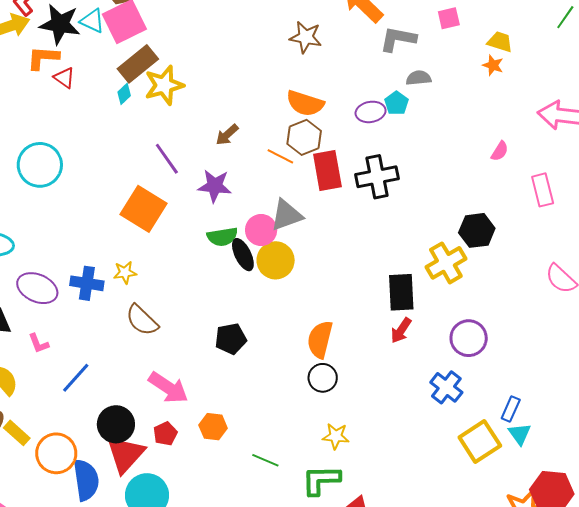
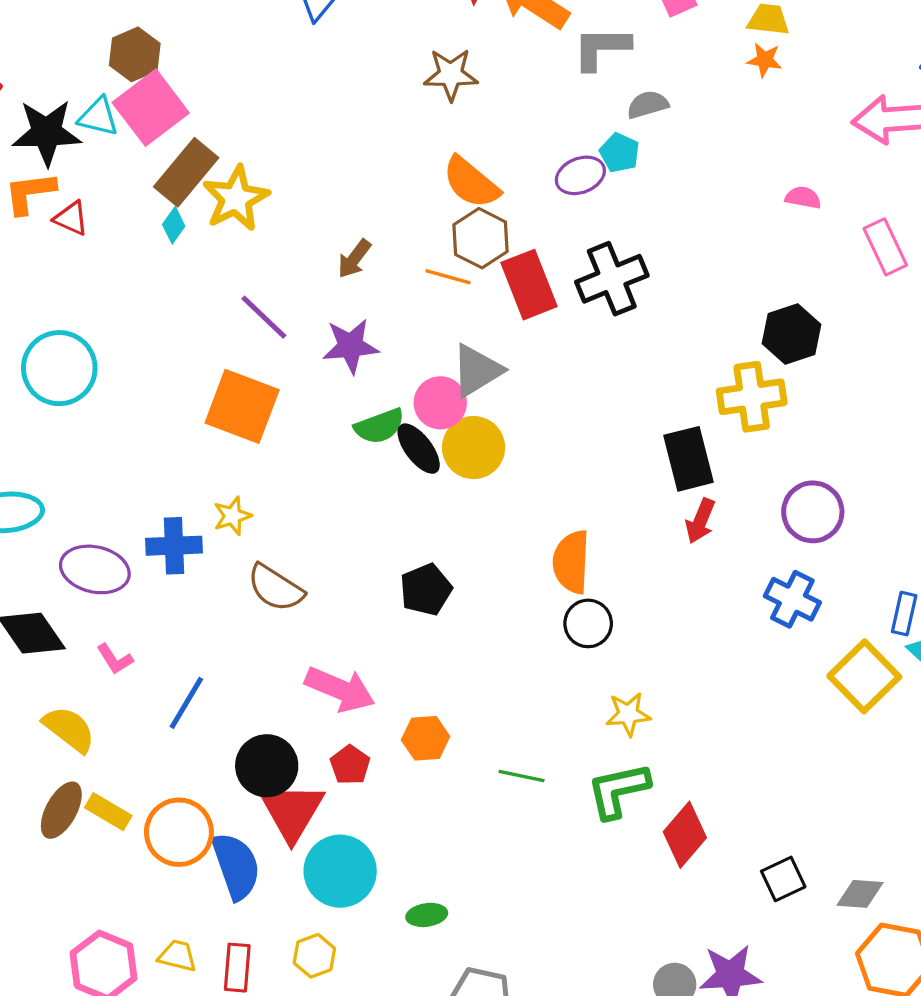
orange semicircle: (305, 103) -> (471, 182), turned 33
pink semicircle: (500, 151) -> (803, 198), turned -100
yellow cross: (446, 263) -> (752, 397), turned 33

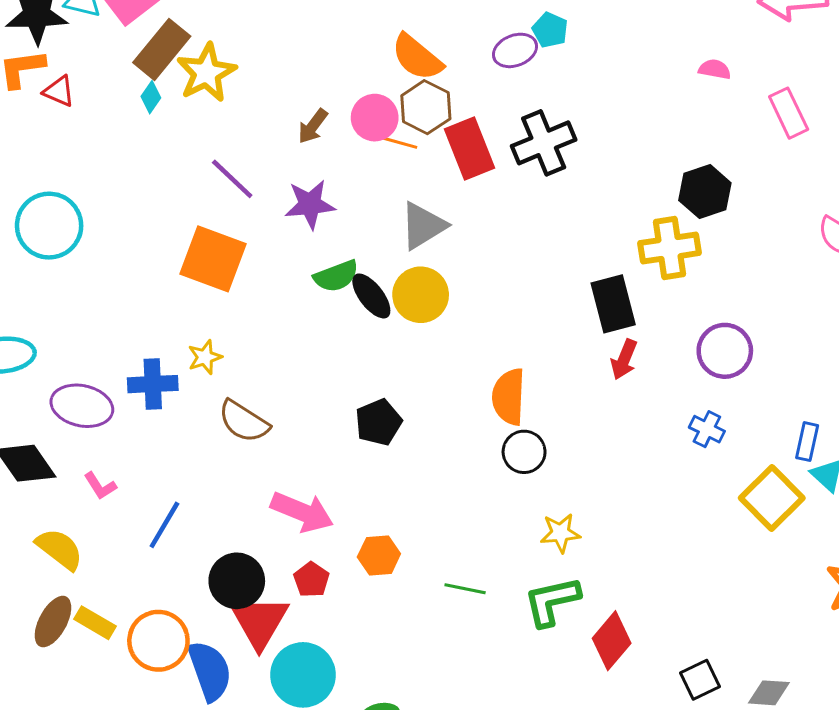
pink circle: (440, 403) -> (375, 118), moved
blue cross: (792, 599) -> (707, 429), size x0.7

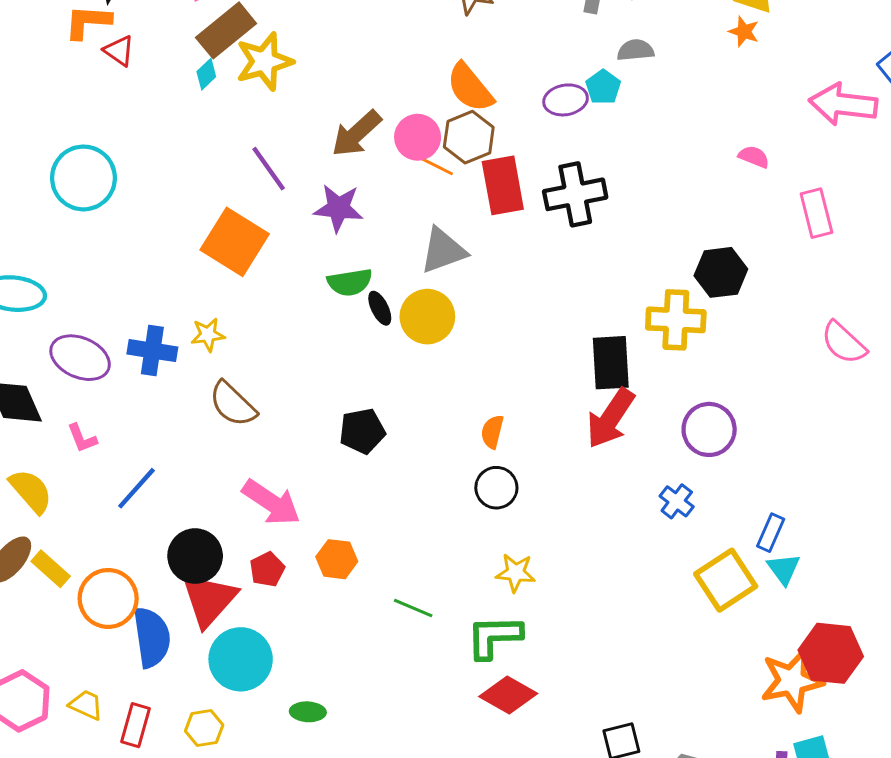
brown arrow: (313, 126) -> (356, 134), size x1.5
black ellipse: (371, 296) -> (380, 308), size x0.7
red arrow: (624, 359) -> (610, 418), size x1.6
orange semicircle: (509, 397) -> (492, 432), size x0.6
red diamond: (612, 641) -> (508, 695), moved, turned 68

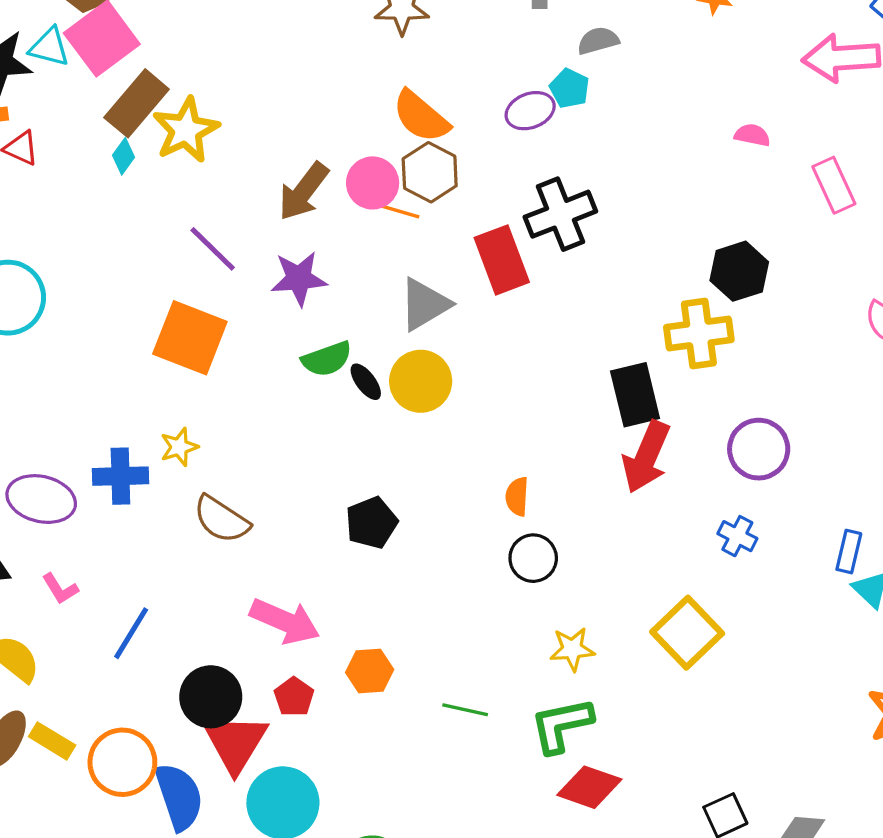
red rectangle: (503, 185) -> (502, 260), moved
yellow square: (726, 580) -> (687, 633), moved

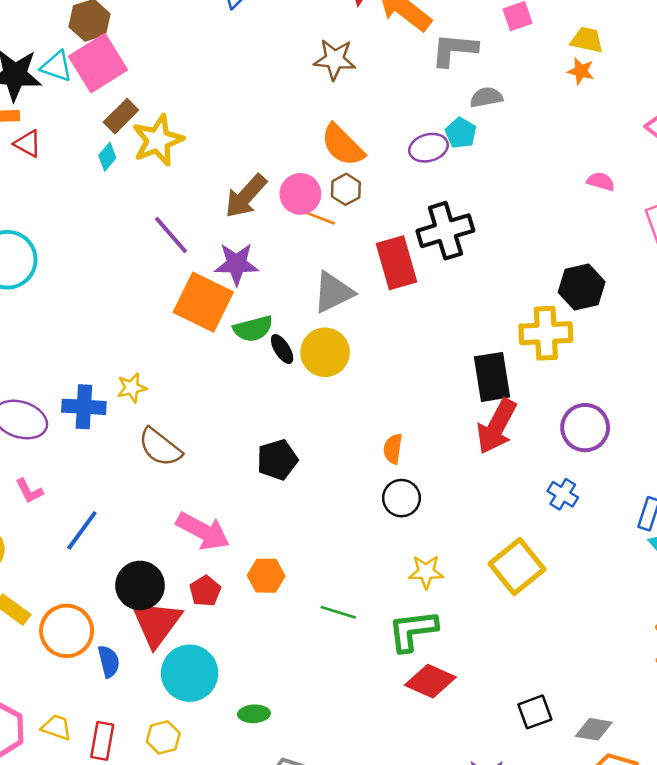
brown rectangle: (137, 103) -> (121, 116), size x0.7
brown hexagon: (430, 172) -> (346, 189), size x0.7
orange square: (190, 338) -> (203, 302), moved
blue semicircle: (179, 797) -> (109, 661), size x0.6

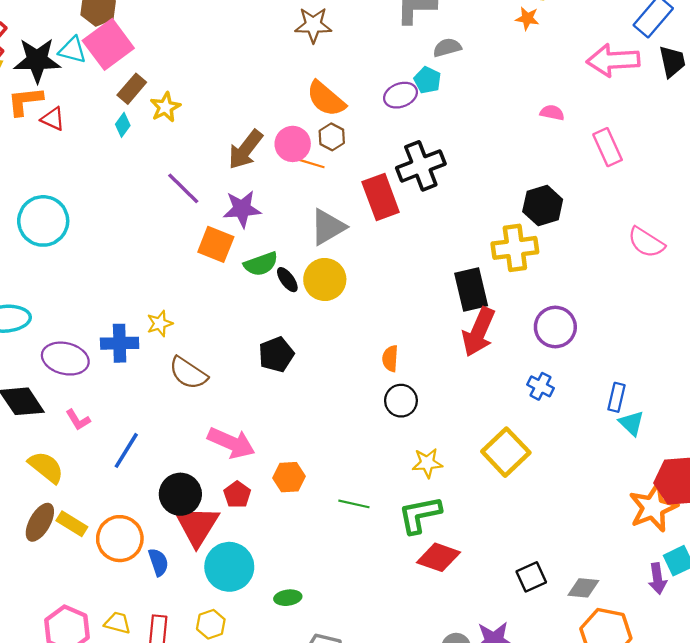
yellow star: (158, 140) -> (165, 107), size x0.7
orange square: (203, 302) -> (216, 244), size x0.7
black pentagon: (277, 460) -> (276, 355), moved

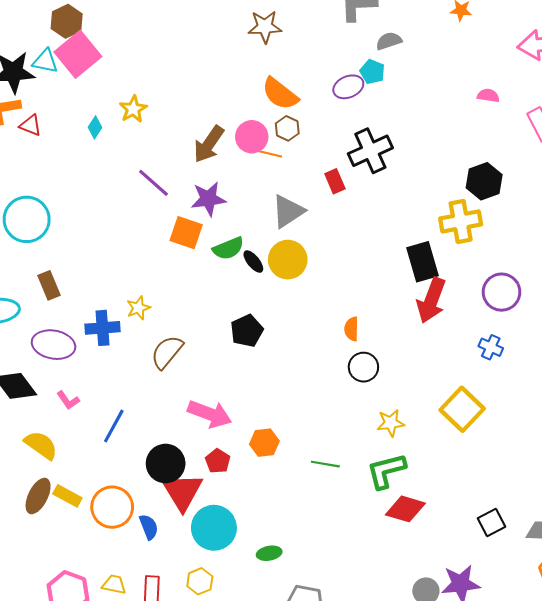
brown rectangle: (132, 89) -> (49, 285), moved, turned -60
red rectangle: (381, 197) -> (335, 181), size x0.6
brown semicircle: (188, 373) -> (167, 352), turned 99

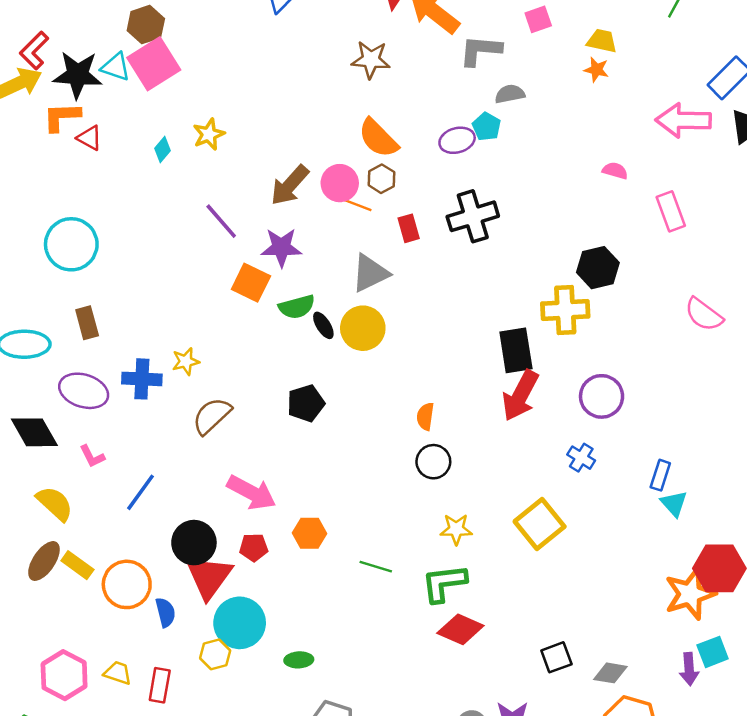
red rectangle: (335, 181) -> (409, 228), moved
red pentagon: (218, 461) -> (254, 547), turned 30
yellow hexagon: (200, 581) -> (215, 654), moved

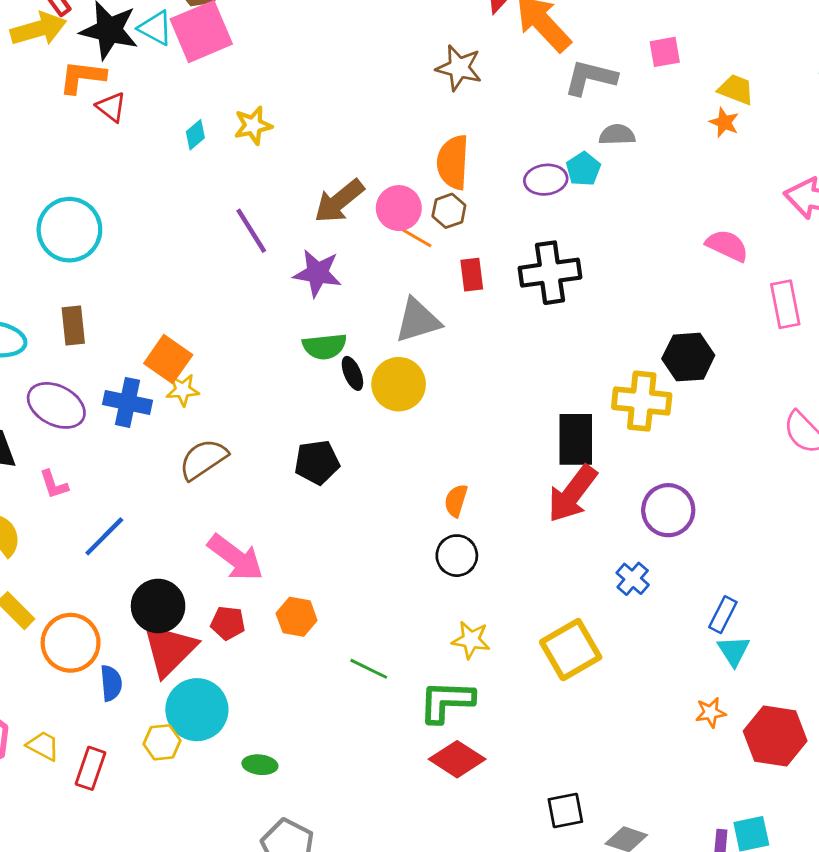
orange semicircle: (378, 138) -> (453, 162), turned 39
pink semicircle: (615, 171) -> (727, 246), size x1.4
orange square: (251, 283) -> (168, 359), moved
orange star: (690, 594) -> (711, 713), moved, size x0.5

